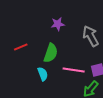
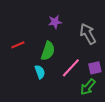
pink line: (74, 70) -> (71, 68), turned -55

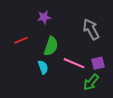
purple star: (55, 22) -> (44, 17), moved
pink line: (71, 68) -> (74, 63), turned 70

